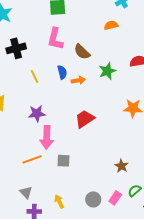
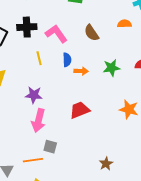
pink L-shape: (55, 39) -> (56, 34), moved, turned 120
brown semicircle: (82, 52) -> (92, 33), moved
orange line: (32, 159) -> (33, 160), moved

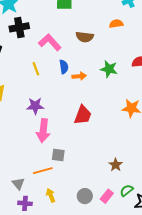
black cross: (27, 27) -> (19, 27), moved
brown semicircle: (92, 33) -> (85, 37), turned -42
green star: (111, 68) -> (109, 69), turned 30
red trapezoid: (80, 110) -> (83, 115), turned 140

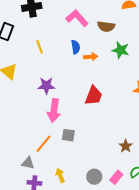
brown semicircle: (85, 37) -> (106, 26), moved
pink L-shape: (50, 42) -> (77, 18), moved
yellow line: (36, 69) -> (40, 47), moved
orange line: (43, 171) -> (44, 144), moved, turned -36
gray triangle: (18, 184) -> (28, 163), turned -40

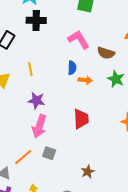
yellow line: (40, 47) -> (30, 69), moved
red trapezoid: (94, 96) -> (81, 119), turned -35
brown star: (126, 146) -> (88, 172), moved

